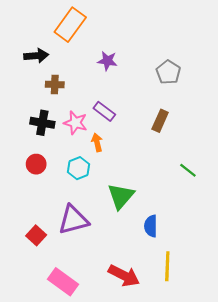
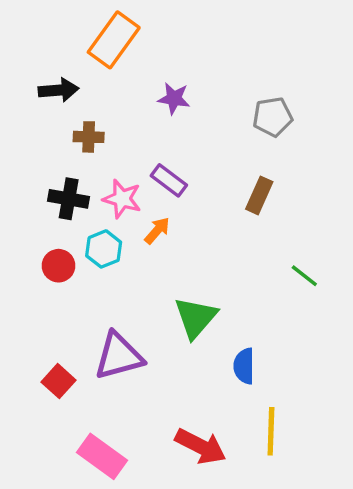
gray pentagon: (168, 72) -> (273, 117), turned 30
orange arrow: (97, 142) -> (157, 231), turned 54
cyan hexagon: (78, 168) -> (104, 249), moved

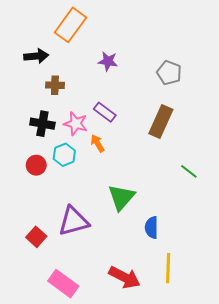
gray pentagon: (273, 117) -> (169, 73), turned 30
brown rectangle: (259, 195) -> (161, 122), size x1.4
orange arrow: (157, 231) -> (98, 143), turned -72

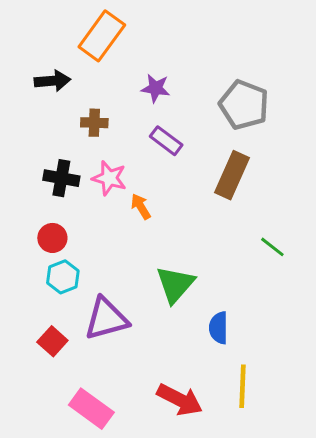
gray pentagon: (169, 73) -> (244, 105), size x1.4
brown cross: (55, 85) -> (94, 123), moved
purple rectangle: (105, 112) -> (166, 141), moved
cyan hexagon: (64, 155) -> (63, 277), moved

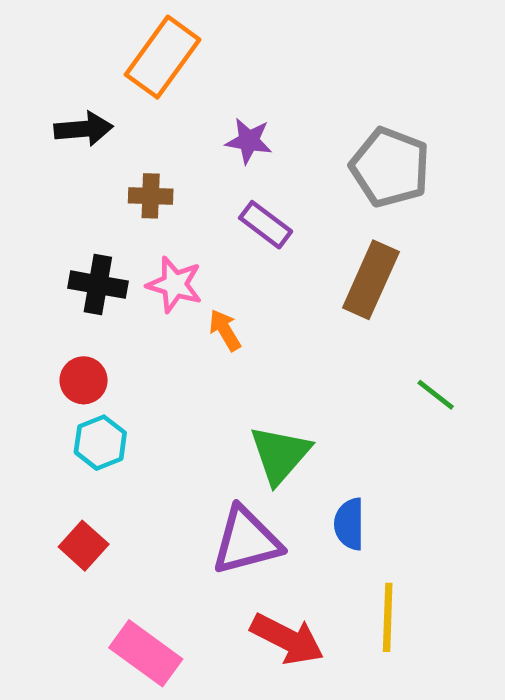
purple triangle: (106, 319) -> (246, 541), moved

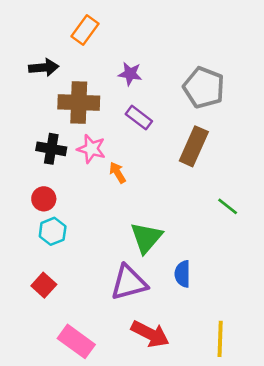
orange rectangle: (163, 57) -> (85, 30), size x0.7
brown cross: (151, 196) -> (79, 103), size x1.8
yellow line: (388, 617) -> (220, 339), moved

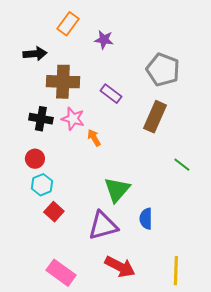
purple star: (130, 74) -> (104, 40), moved
red square: (44, 285) -> (54, 212), moved

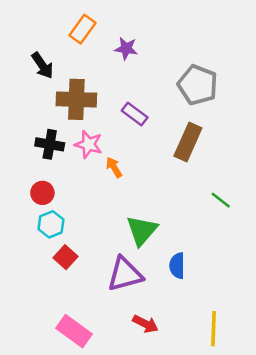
black arrow: (35, 54) -> (42, 66), turned 60
red arrow: (120, 267) -> (146, 324), size x0.7

